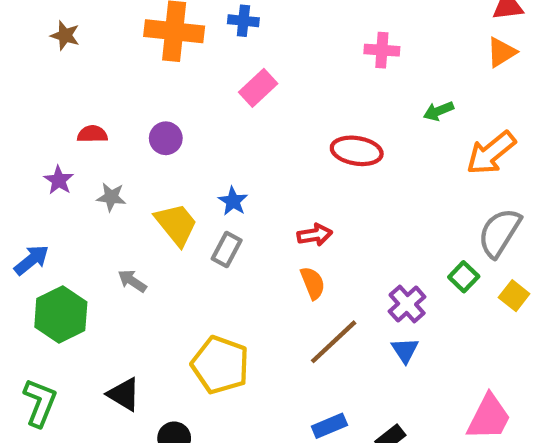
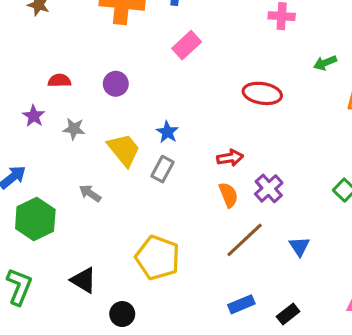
purple cross: (407, 304) -> (269, 188), moved

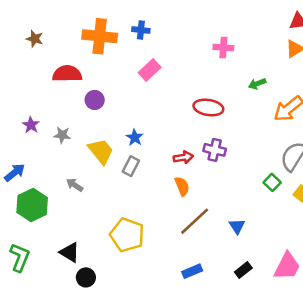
red semicircle: (59, 81) -> (67, 74), moved, size x1.6
purple cross: (269, 188) -> (215, 150), moved, turned -35
black circle: (122, 314) -> (86, 277), moved
black rectangle: (288, 314) -> (243, 270), moved

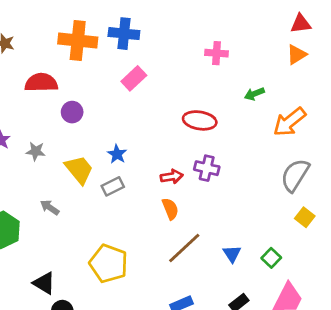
blue cross: (141, 30) -> (124, 34), size x1.5
gray rectangle: (131, 166) -> (113, 186), turned 36
green square: (272, 182) -> (271, 258), moved

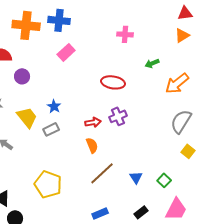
purple cross: (207, 168) -> (118, 116), turned -36

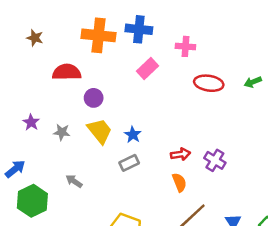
pink cross: (125, 34) -> (185, 46), moved
red ellipse: (113, 82) -> (209, 83), moved
purple cross: (118, 116) -> (215, 160), moved, turned -36
yellow trapezoid: (27, 117) -> (100, 131), moved

